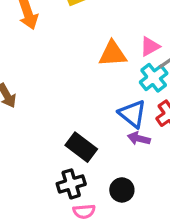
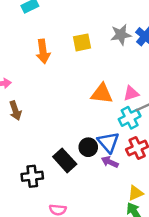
black cross: (71, 184) -> (32, 176), moved
black circle: (122, 190) -> (88, 147), moved

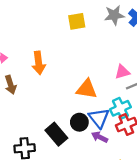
orange arrow: (43, 51) -> (39, 63), moved
orange triangle: (102, 94) -> (87, 89), moved
cyan cross: (130, 118) -> (120, 108), moved

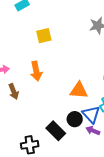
yellow square: (77, 21) -> (44, 36), moved

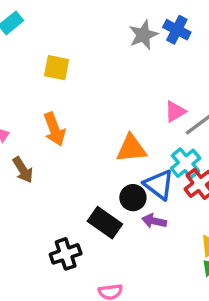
yellow square: (44, 36) -> (57, 68), turned 35
purple arrow: (93, 131) -> (154, 221), moved

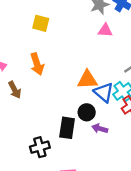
pink triangle: (175, 112) -> (105, 30), moved, turned 32
blue triangle: (159, 185) -> (104, 92), moved
black rectangle: (105, 223) -> (67, 128), turned 60

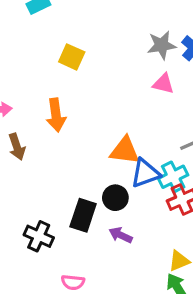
blue triangle: (104, 92) -> (145, 173), turned 50
purple arrow: (100, 129) -> (121, 235), moved
black cross: (40, 147) -> (39, 236), turned 30

